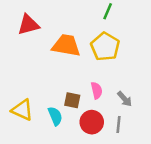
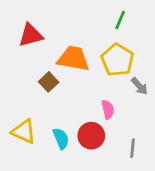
gray arrow: (125, 99) -> (139, 86), moved
brown square: (72, 100) -> (49, 82), moved, turned 35
red circle: (92, 122) -> (91, 136), moved

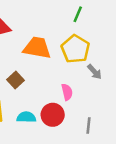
brown square: (49, 82) -> (16, 80), moved
cyan semicircle: (61, 138) -> (26, 117), turned -66

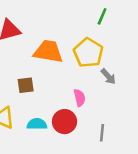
green line: (78, 14) -> (102, 16), moved
brown square: (16, 80) -> (26, 85), turned 35

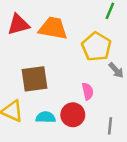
orange trapezoid: (48, 51) -> (53, 28), moved
brown square: (26, 85) -> (34, 79), size x1.6

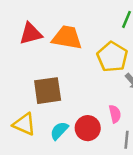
pink semicircle: (88, 91) -> (115, 114), moved
cyan semicircle: (46, 117) -> (59, 131), turned -48

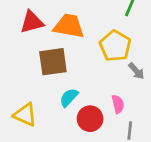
brown square: (48, 91) -> (53, 62), moved
cyan semicircle: (59, 131) -> (69, 97), moved

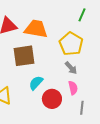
gray arrow: (136, 71) -> (71, 68), moved

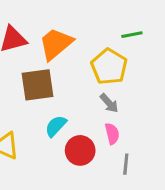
green line: (82, 15) -> (132, 35), moved, turned 56
orange trapezoid: (36, 29) -> (56, 44), turned -50

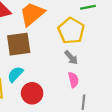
cyan semicircle: (56, 126) -> (15, 74), moved
red circle: (80, 150) -> (32, 93), moved

